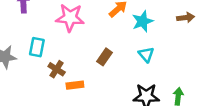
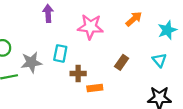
cyan star: (143, 21) -> (167, 30), moved
brown cross: (57, 69) -> (78, 74), turned -32

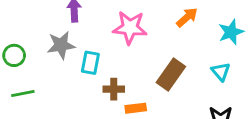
gray star: (31, 62) -> (61, 45), moved
brown rectangle: (122, 62) -> (171, 74), size x1.5

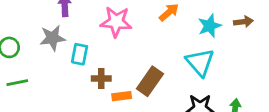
cyan triangle: (221, 72) -> (200, 62), size x1.6
brown rectangle: (171, 74) -> (150, 81), moved

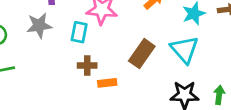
cyan rectangle: (80, 54) -> (79, 32), moved
brown rectangle: (150, 81) -> (142, 54), moved

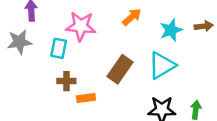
cyan triangle: (185, 50) -> (162, 65), turned 40

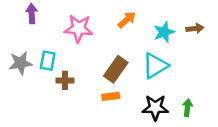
gray star: (19, 42) -> (20, 63), moved
cyan rectangle: (59, 48) -> (48, 61), moved
orange rectangle: (86, 98) -> (111, 96), moved

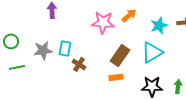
pink star: (79, 28) -> (103, 22), moved
brown cross: (65, 80) -> (79, 64), turned 32

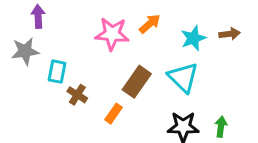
gray star: (43, 50) -> (25, 51), moved
cyan triangle: (152, 52) -> (183, 77), turned -45
orange rectangle: (116, 77) -> (114, 114), moved, turned -48

